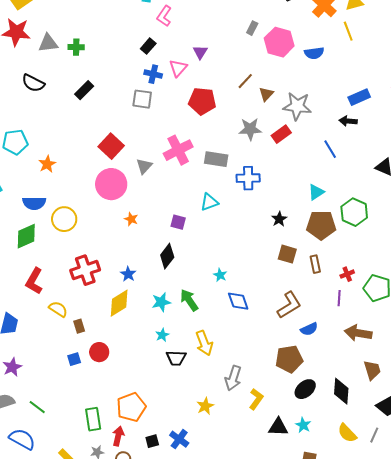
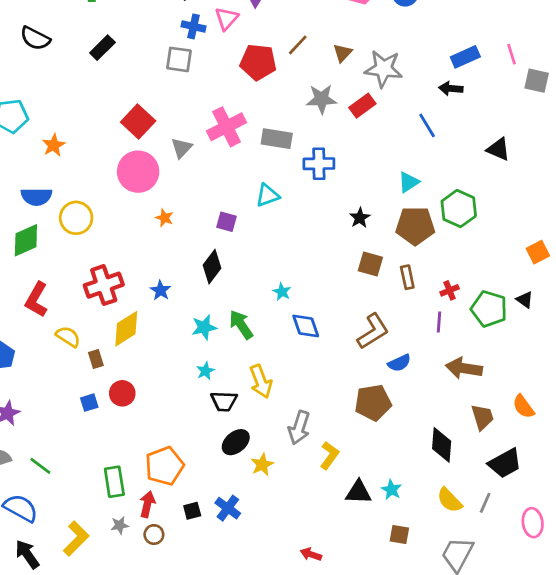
brown line: (245, 81) -> (298, 45), moved
yellow diamond: (119, 303) -> (126, 329), moved
black ellipse: (305, 389) -> (236, 442), moved

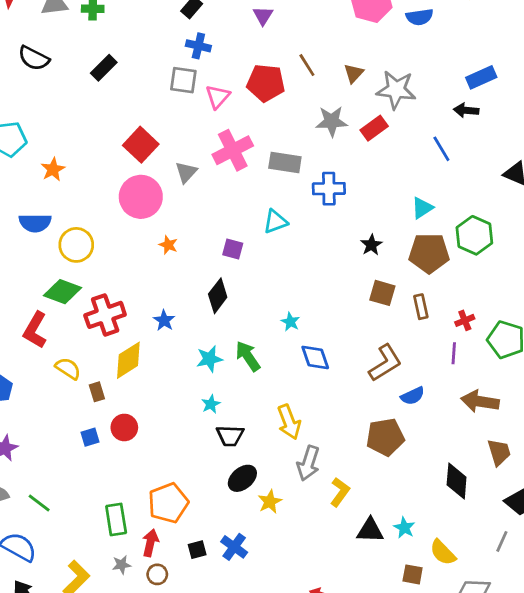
pink triangle: (226, 19) -> (218, 97), moved
brown line: (298, 45) -> (307, 65), turned -75
green diamond: (26, 240) -> (63, 292), moved, turned 44
yellow arrow: (261, 381) -> (289, 422), moved
yellow semicircle: (450, 500) -> (443, 552), moved

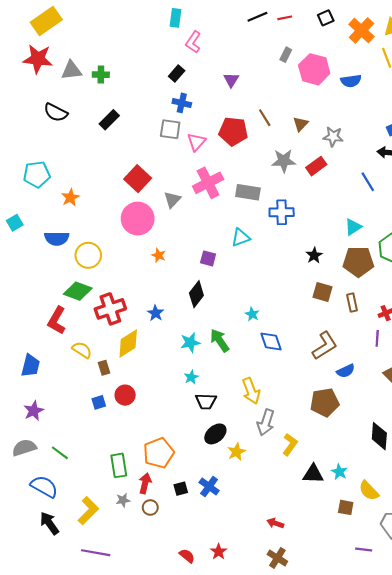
gray star: (396, 90) -> (333, 137), size x0.7

